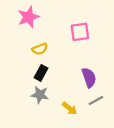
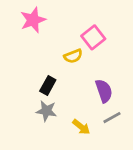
pink square: (80, 32) -> (93, 37), turned -30
yellow semicircle: (40, 49) -> (73, 56), moved

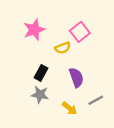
pink star: (33, 20) -> (34, 30), moved
purple semicircle: (104, 91) -> (76, 78), moved

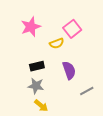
black rectangle: (41, 73) -> (37, 66), turned 48
yellow arrow: (70, 108) -> (41, 106), moved

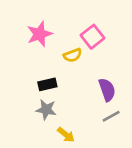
purple semicircle: (69, 70) -> (107, 90), moved
yellow arrow: (41, 106) -> (66, 135), moved

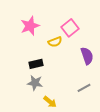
purple semicircle: (107, 90) -> (87, 56), moved

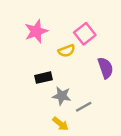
gray star: (35, 83) -> (62, 96), moved
gray line: (84, 88) -> (84, 107), moved

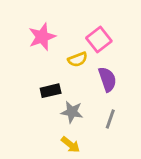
purple semicircle: (106, 68) -> (107, 79), moved
gray line: (84, 107) -> (110, 119), moved, turned -42

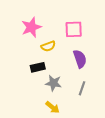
pink square: (99, 40) -> (74, 29), turned 36
yellow semicircle: (78, 59) -> (48, 46), moved

